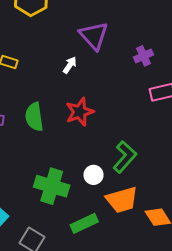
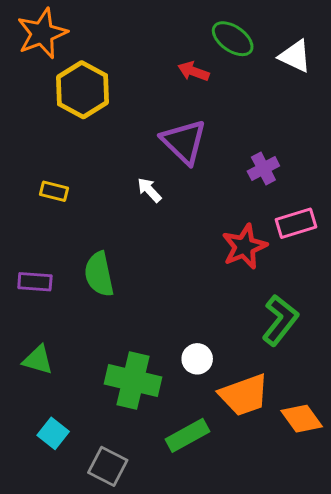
white arrow: (70, 65) -> (149, 190), turned -72
red star: (80, 112) -> (244, 247), moved
green L-shape: (125, 157) -> (280, 320), moved

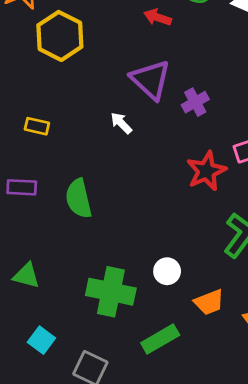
purple cross: (263, 168) -> (195, 102), moved
purple rectangle: (35, 282) -> (22, 187), moved
orange trapezoid: (244, 395) -> (209, 302), size x0.7

